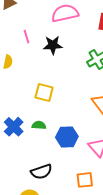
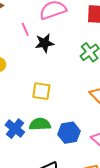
pink line: (26, 37) -> (25, 29), moved
green semicircle: (39, 125) -> (40, 124), size x1.5

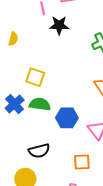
yellow square: (41, 91) -> (35, 77), moved

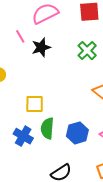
green semicircle: (40, 104) -> (47, 128), turned -75

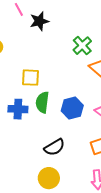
green cross: (87, 51) -> (82, 46), moved
blue cross: (23, 136) -> (18, 109), turned -30

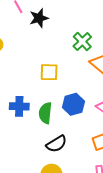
yellow square: (30, 78) -> (49, 72), moved
green semicircle: (42, 102) -> (45, 113), moved

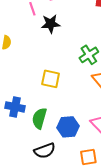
blue hexagon: (73, 104) -> (68, 127), moved

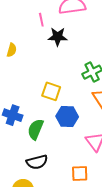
blue hexagon: (68, 127) -> (67, 116), moved

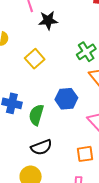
yellow square: (51, 91) -> (35, 59), moved, turned 36

